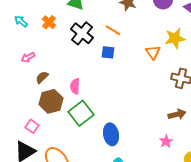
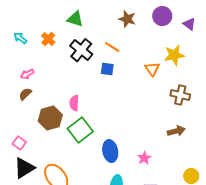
brown semicircle: (42, 77) -> (25, 94), moved
pink square: (32, 126) -> (19, 143), moved
pink star: (166, 141) -> (144, 158), moved

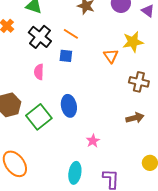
pink semicircle: (74, 103) -> (39, 72), moved
blue ellipse: (110, 151) -> (69, 106), moved
pink star: (144, 158) -> (93, 141), moved

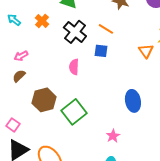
blue ellipse: (69, 106) -> (133, 101), moved
pink star: (93, 141) -> (113, 136), moved

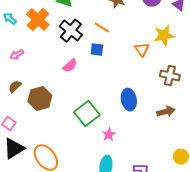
orange cross: (42, 21) -> (38, 20), size x1.6
pink semicircle: (74, 67) -> (70, 66), turned -133
brown semicircle: (19, 76) -> (15, 87), moved
green square: (74, 112) -> (87, 114), moved

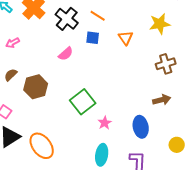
orange triangle: (142, 50) -> (126, 38), moved
brown cross: (170, 76) -> (166, 64), turned -30
blue ellipse: (129, 100) -> (141, 127), moved

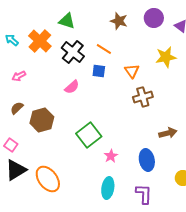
brown cross: (166, 64) -> (143, 97), moved

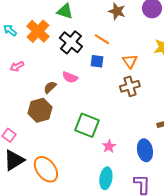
pink semicircle: (72, 87) -> (70, 77), turned 63
brown cross: (143, 97) -> (130, 86), moved
brown semicircle: (17, 108) -> (50, 87), moved
green square: (89, 135) -> (87, 125), turned -30

